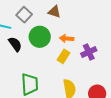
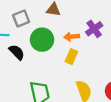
gray square: (24, 15) -> (21, 18), turned 35
purple cross: (89, 52) -> (94, 29), moved

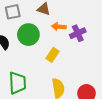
orange arrow: (72, 37) -> (59, 27), moved

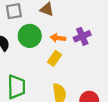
orange arrow: (59, 27) -> (58, 38), moved

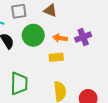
yellow rectangle: (55, 58) -> (56, 57), turned 48

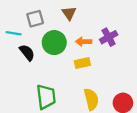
brown triangle: (50, 10) -> (69, 13), turned 40

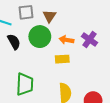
brown triangle: (69, 13) -> (49, 16), moved
purple cross: (109, 37) -> (89, 39), turned -35

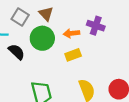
gray square: (26, 12) -> (20, 17), turned -35

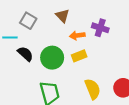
brown triangle: (46, 14) -> (62, 16), moved
green circle: (42, 38) -> (52, 58), moved

